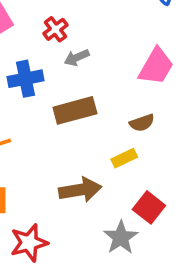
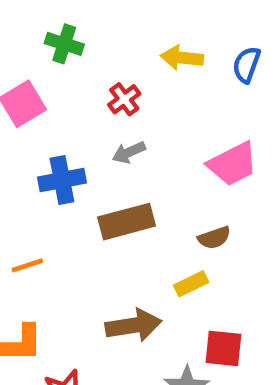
red cross: (55, 29) -> (124, 99), moved
pink trapezoid: (156, 66) -> (233, 164), turned 33
red square: (149, 207) -> (223, 348), turned -32

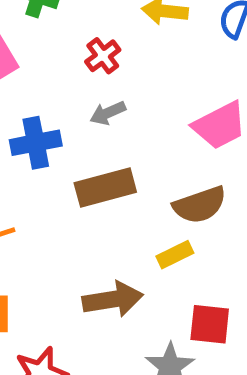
brown semicircle: (214, 238) -> (200, 205), size x1.5

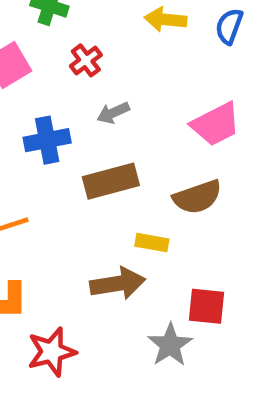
red cross: (103, 56) -> (86, 60), moved
yellow rectangle: (175, 255) -> (152, 243), moved, turned 36

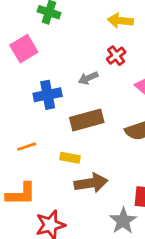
red cross: (86, 60) -> (116, 56), moved
yellow rectangle: (152, 243) -> (70, 158), moved

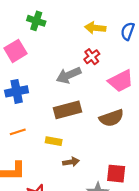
gray arrow: (88, 78) -> (69, 75), size x1.5
blue cross: (48, 95) -> (17, 91), moved
brown arrow: (91, 183) -> (71, 162), size x0.6

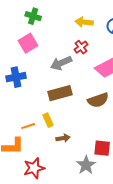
pink square: (15, 51) -> (28, 43), moved
orange line: (18, 132) -> (28, 126), moved
yellow rectangle: (54, 141) -> (48, 120), turned 56

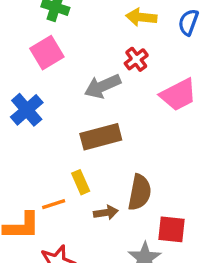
blue cross: (16, 77) -> (27, 110), turned -30
brown semicircle: (98, 100) -> (140, 192), moved, turned -60
orange line: (28, 126) -> (54, 204), moved

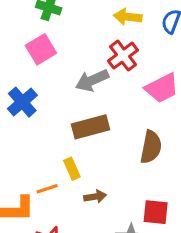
red cross: (136, 59) -> (123, 56), size x1.4
brown semicircle: (140, 192) -> (151, 147), moved

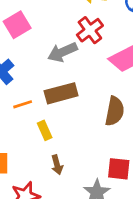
orange line: (47, 189) -> (23, 104), moved
brown arrow: (95, 197) -> (57, 165), moved, turned 84

